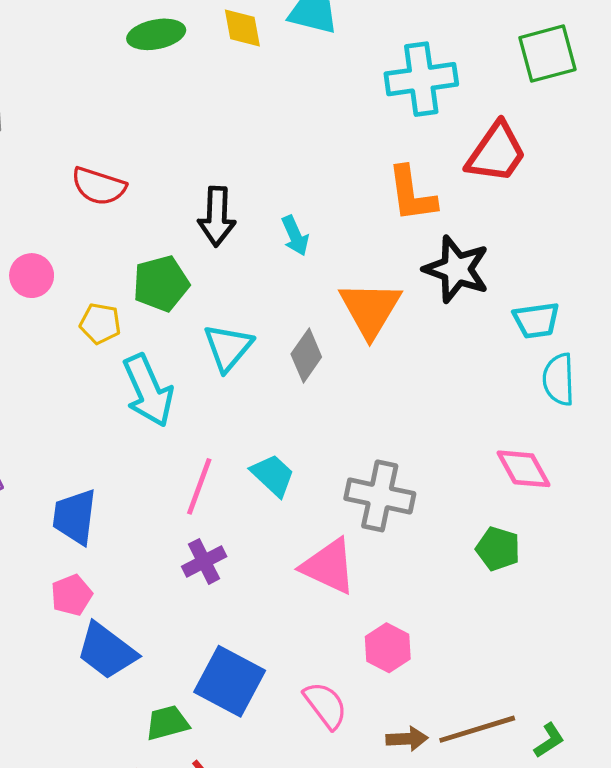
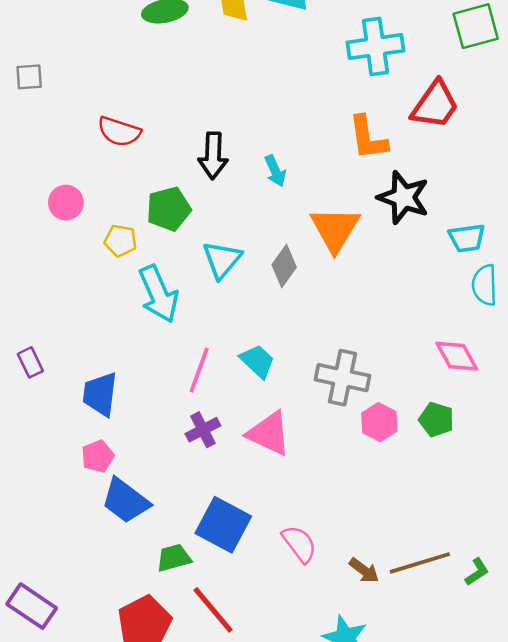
pink triangle: (329, 566) -> (269, 433), moved
pink hexagon: (388, 648) -> (379, 422), moved
brown arrow: (407, 739) -> (364, 571), turned 40

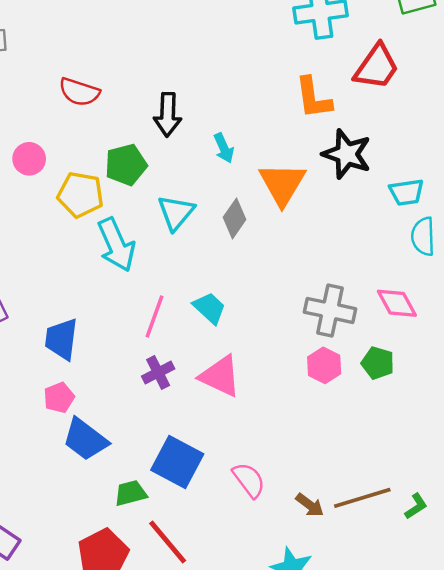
cyan arrow: (275, 171) -> (224, 148), moved
yellow pentagon: (120, 241) -> (80, 195), size x1.5
gray cross: (342, 378) -> (330, 310), moved

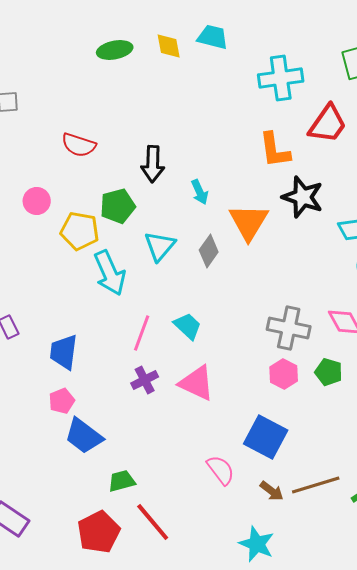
blue square: (177, 462) -> (266, 437), moved

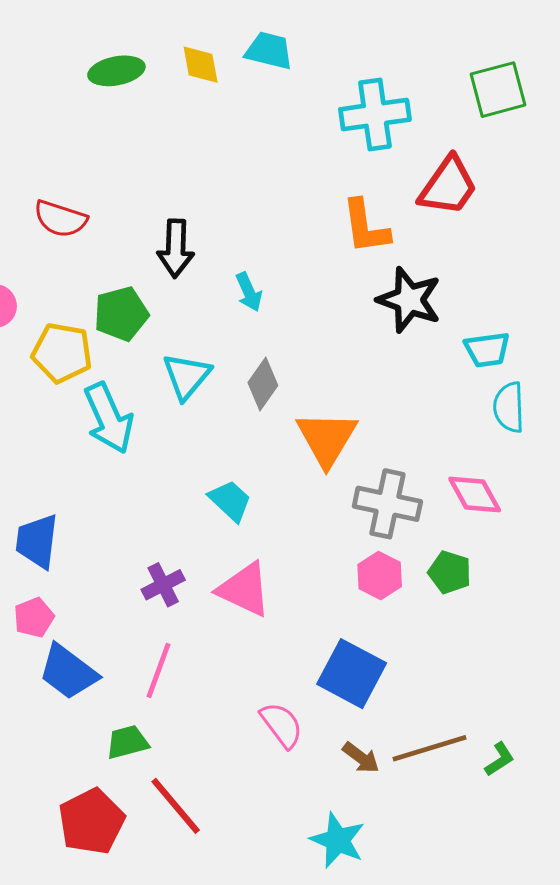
orange triangle: (249, 222) -> (327, 438), moved
pink line: (142, 333) -> (158, 670), moved

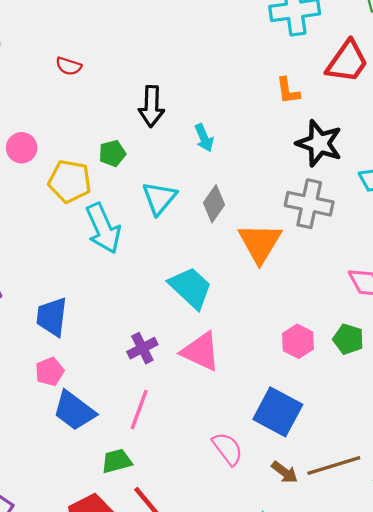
red semicircle: (60, 219) -> (69, 66), moved, size x0.7
orange L-shape: (366, 227) -> (288, 91), size x0.7
green pentagon: (121, 314) -> (112, 153), size x0.7
cyan trapezoid: (230, 501) -> (191, 288), size x1.4
gray cross: (387, 504) -> (309, 204), moved

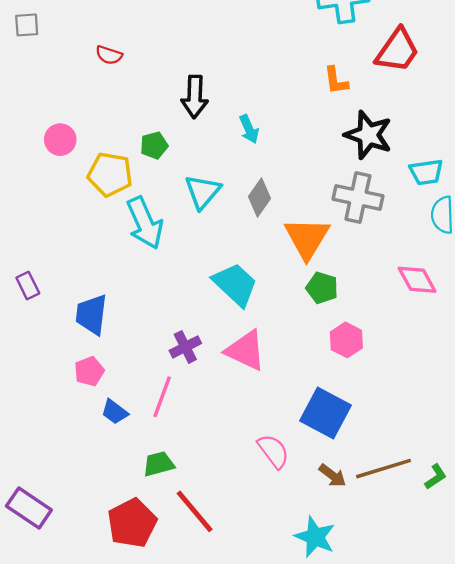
green pentagon: (348, 339) -> (322, 288), moved
pink line: (139, 410) -> (162, 397), moved
blue trapezoid: (74, 411) -> (115, 412), size x0.6

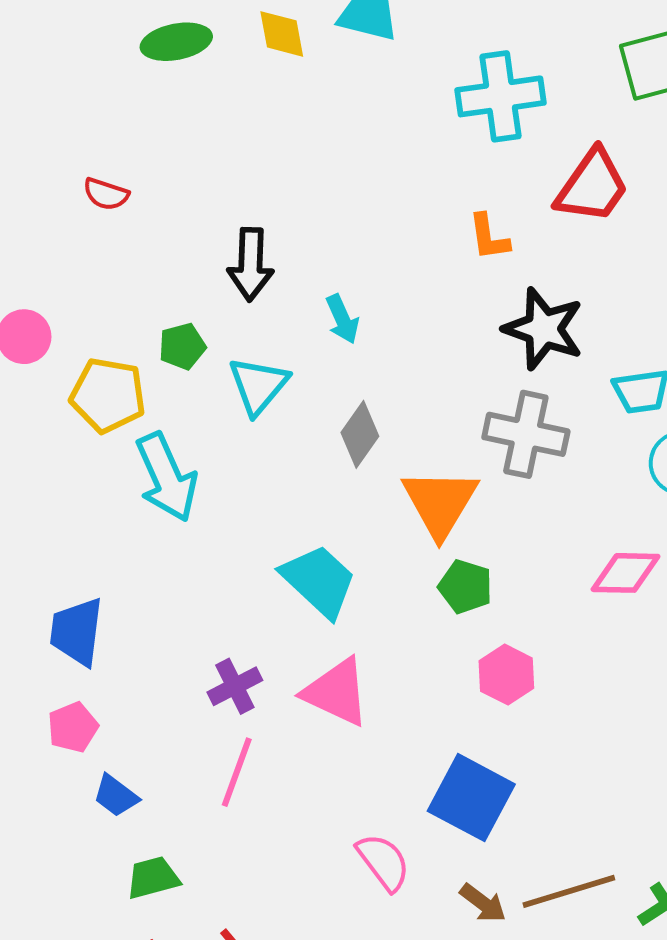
cyan triangle: (203, 192) -> (258, 385), moved
pink diamond: (417, 280) -> (626, 573), turned -60
pink line: (162, 397) -> (237, 772), moved
green trapezoid: (159, 464) -> (153, 878), moved

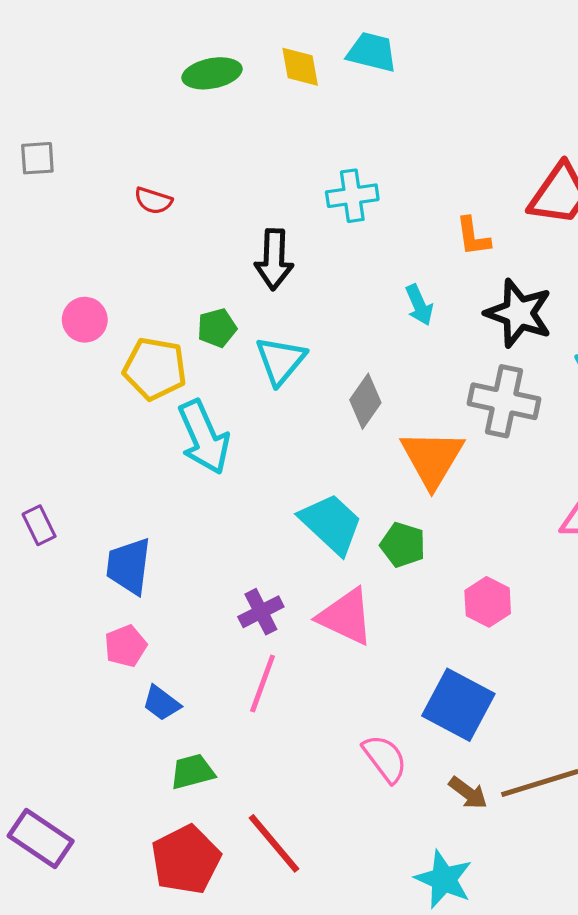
cyan cross: (501, 96) -> (352, 196), moved, size x0.7
cyan arrow: (342, 319) -> (419, 305), moved
green pentagon: (465, 587) -> (403, 545), moved

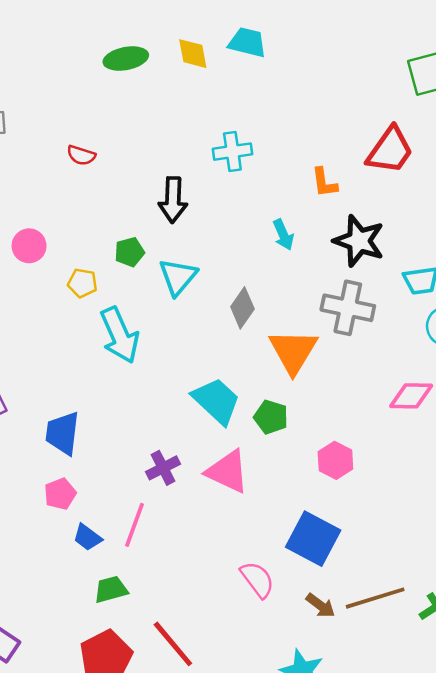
yellow pentagon: (155, 369) -> (82, 283), size x0.6
pink line: (263, 683) -> (134, 525), moved

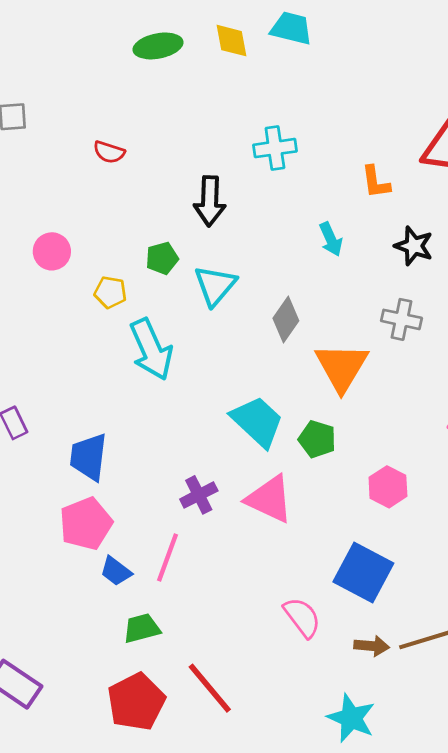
black star: (359, 241) -> (414, 246), size x0.7
gray cross: (348, 308) -> (402, 319), size x0.7
pink pentagon: (60, 494) -> (86, 524), size x1.5
brown arrow: (321, 606) -> (372, 646), turned -32

